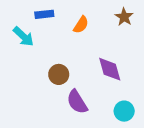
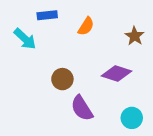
brown star: (124, 17) -> (135, 36), moved
purple diamond: (110, 69) -> (117, 74), turned -56

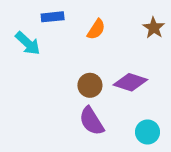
brown star: (135, 36) -> (154, 28), moved
brown circle: (62, 79) -> (90, 85), moved

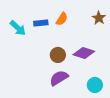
blue rectangle: (53, 17) -> (41, 23), moved
purple semicircle: (91, 121) -> (59, 78), turned 90

